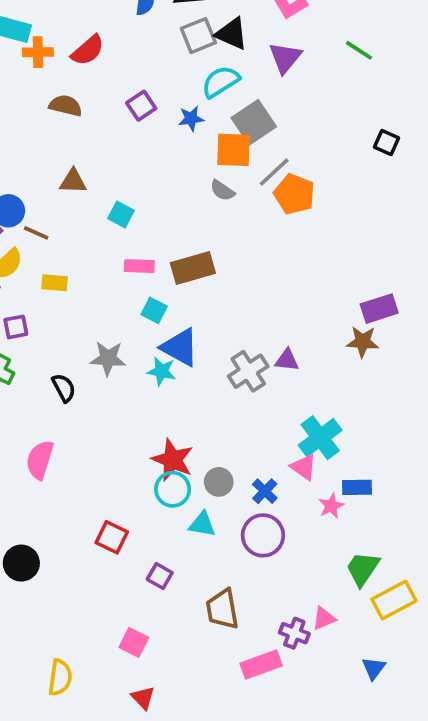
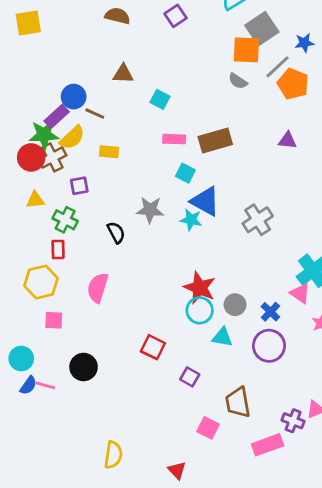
blue star: (191, 119) -> (304, 43), moved
purple triangle: (287, 360) -> (287, 140), moved
pink square: (134, 642) -> (208, 428), moved

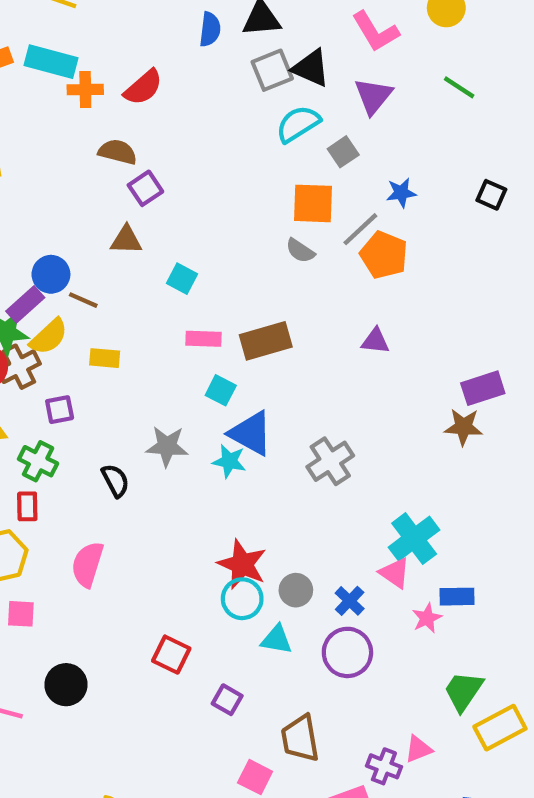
purple square: (176, 16) -> (145, 188), moved
gray square: (262, 29) -> (343, 152), moved, size x0.6

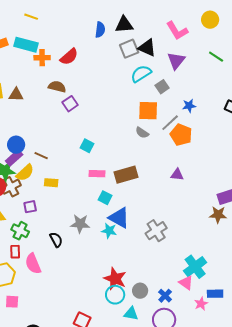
brown triangle: (126, 240) -> (16, 95), moved
blue circle: (51, 274) -> (16, 145), moved
pink semicircle: (87, 564) -> (33, 264), moved, turned -40

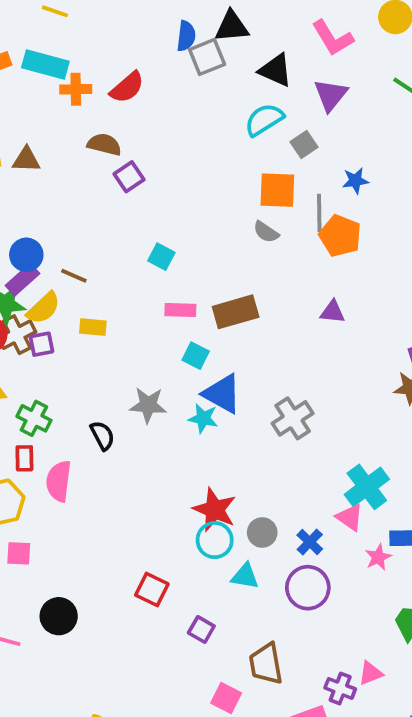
gray square: (129, 49) -> (207, 57), moved
gray line: (170, 123) -> (319, 213), turned -48
purple square: (30, 207) -> (42, 344), moved
pink semicircle: (33, 264) -> (59, 481), turned 30

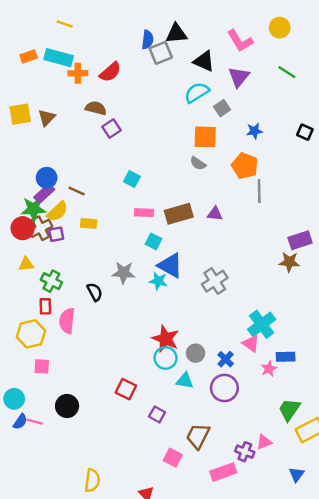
brown triangle: (26, 160) -> (47, 118), turned -48
gray line: (319, 213) -> (259, 191), moved
purple triangle: (333, 312) -> (215, 214), moved
brown trapezoid: (266, 664) -> (198, 436), turned 36

